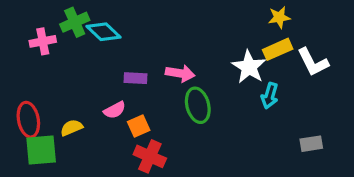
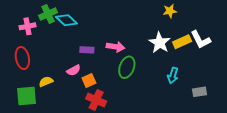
yellow star: (279, 17) -> (170, 11), moved
yellow rectangle: (278, 49) -> (182, 42), moved
cyan arrow: (270, 96) -> (173, 75), moved
green ellipse: (198, 105) -> (127, 67), turned 35
red ellipse: (28, 120) -> (22, 58), moved

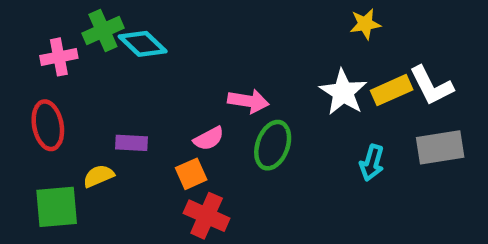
purple rectangle: (87, 50) -> (132, 143), moved
pink semicircle: (74, 70) -> (209, 139), moved
gray rectangle: (199, 92) -> (440, 147), moved, size x1.5

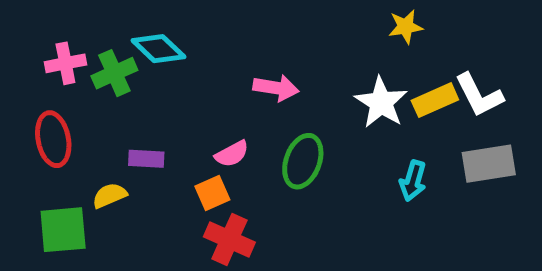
green cross: (103, 31) -> (114, 73), moved
pink arrow: (248, 101) -> (276, 88), moved

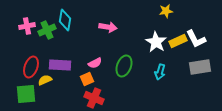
cyan diamond: (158, 49) -> (65, 20), turned 55
pink arrow: (276, 88) -> (108, 27), moved
red ellipse: (53, 139) -> (31, 67), moved, turned 30
purple rectangle: (146, 159) -> (60, 65), size x1.5
cyan arrow: (413, 181) -> (160, 72), moved

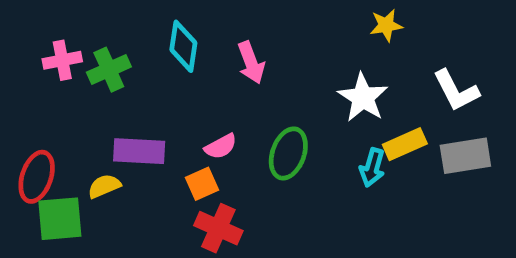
cyan diamond: (65, 20) -> (183, 46), moved
pink arrow: (108, 27) -> (251, 63), turned 60
yellow rectangle: (178, 41) -> (405, 144), moved
red ellipse: (31, 67) -> (37, 177), moved

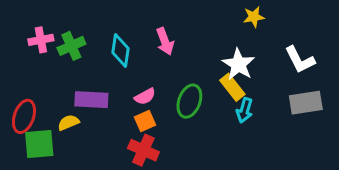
cyan diamond: (183, 46) -> (120, 51), moved
yellow rectangle: (405, 144) -> (232, 87), moved, turned 76
orange square: (202, 184) -> (145, 121), moved

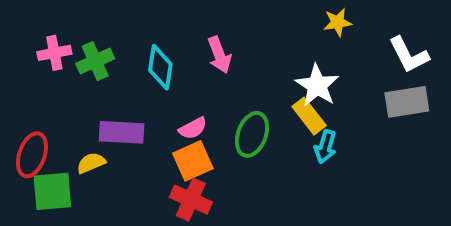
white L-shape: (300, 60) -> (409, 55), moved
gray rectangle: (306, 103) -> (407, 102), moved
orange square: (145, 121) -> (193, 161), size x1.4

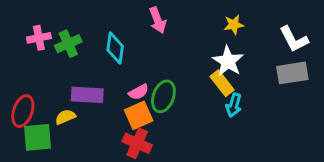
yellow star: (338, 22) -> (234, 25), moved
pink arrow: (219, 55) -> (158, 20), moved
green ellipse: (252, 134) -> (163, 96), moved

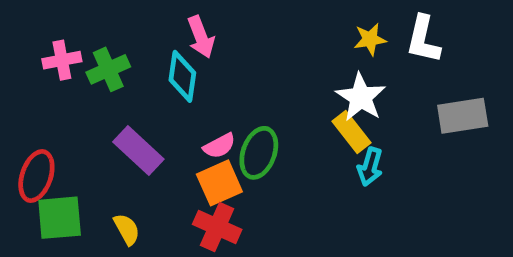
pink arrow: (158, 20) -> (201, 37), moved
white L-shape: (294, 39) -> (423, 39), moved, turned 40
purple rectangle: (87, 95) -> (138, 151), turned 40
yellow semicircle: (65, 117) -> (127, 229), moved, turned 84

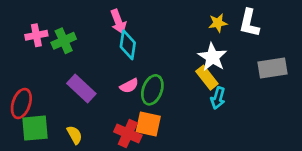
cyan diamond: (182, 76) -> (128, 45), moved
orange square: (219, 183) -> (148, 124), moved, turned 36

